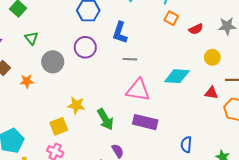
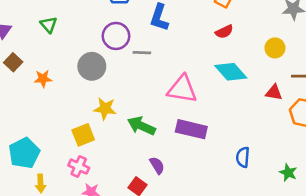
red semicircle: (196, 29) -> (224, 32), moved
gray line: (130, 59) -> (142, 53), moved
gray circle: (53, 62) -> (92, 66), moved
cyan diamond: (177, 76) -> (231, 72), turned 45
green arrow: (105, 119) -> (141, 126), turned 145

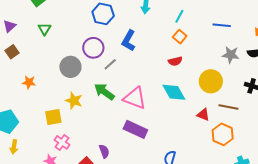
yellow circle: (275, 48) -> (211, 81), size x1.5
gray line: (142, 53) -> (110, 64), turned -56
orange star: (43, 79) -> (29, 82), moved
green arrow: (141, 126) -> (104, 92), moved
pink cross: (79, 167) -> (62, 142), moved

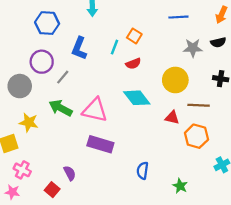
cyan line: (179, 16) -> (114, 47), moved

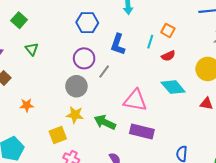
gray circle: (20, 86) -> (76, 86), moved
green arrow: (61, 108) -> (105, 122), moved

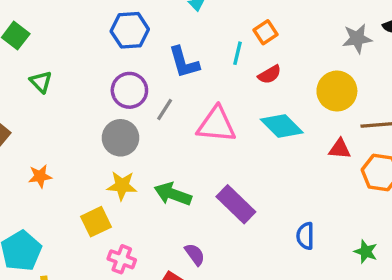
orange square: (168, 30) -> (265, 32), turned 32
blue L-shape: (118, 44) -> (184, 62), turned -30
pink triangle: (135, 100) -> (216, 125), moved
purple rectangle: (142, 131) -> (236, 204), turned 35

